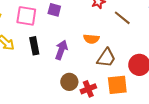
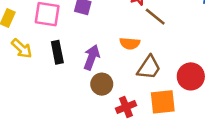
brown line: (122, 18) -> (155, 17), moved
brown circle: (69, 82) -> (102, 84), moved

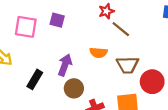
black rectangle: (57, 52) -> (35, 79), moved, turned 42
brown trapezoid: (149, 68) -> (128, 65), moved, turned 55

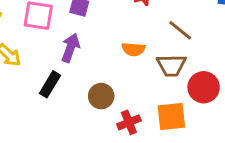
brown line: (121, 29) -> (180, 30), moved
purple arrow: (65, 65) -> (70, 48), moved

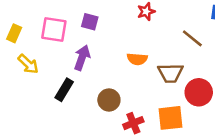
brown line: (180, 30) -> (192, 38), moved

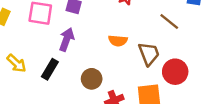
yellow arrow: (28, 64) -> (16, 63), moved
brown trapezoid: (171, 73) -> (149, 54), turned -110

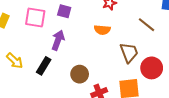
orange semicircle: (118, 41) -> (102, 30), moved

